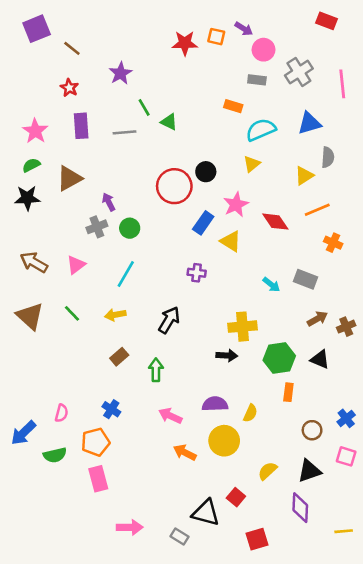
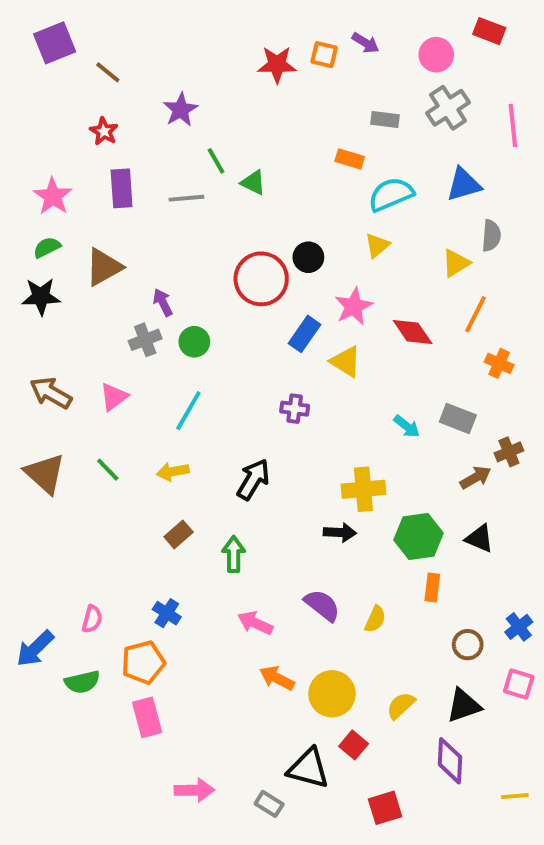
pink circle: (264, 50) -> (436, 55), moved
orange line: (317, 210) -> (476, 314), turned -40
brown cross: (346, 327) -> (509, 452), moved
purple semicircle: (215, 404) -> (322, 605), turned 40
yellow circle: (224, 441) -> (332, 694), moved

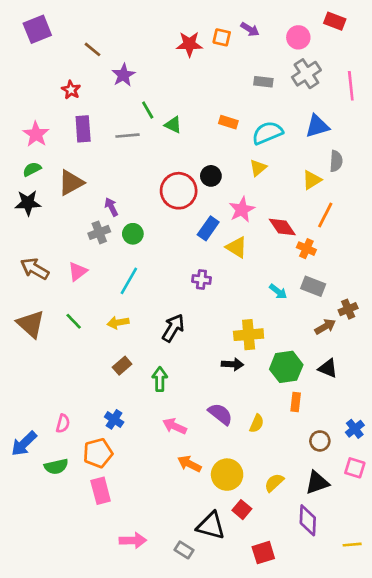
brown line: (108, 72) -> (93, 49), moved
orange rectangle: (350, 159) -> (228, 122), moved
orange cross: (499, 363) -> (306, 249), moved

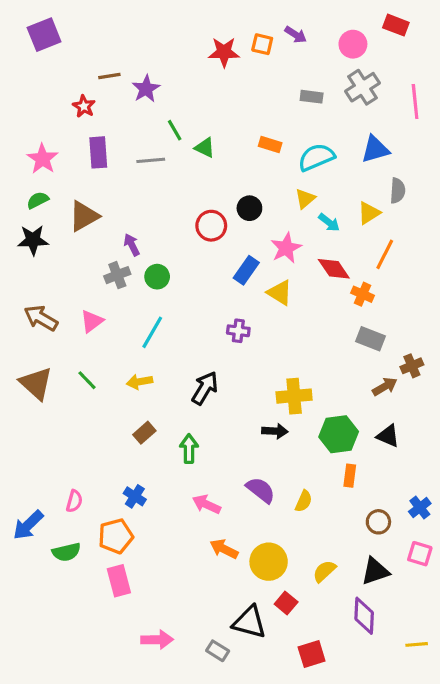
brown line: (93, 49) -> (109, 76), moved, turned -48
red circle: (179, 191) -> (211, 226), size x0.7
cyan arrow: (278, 292) -> (329, 223), moved

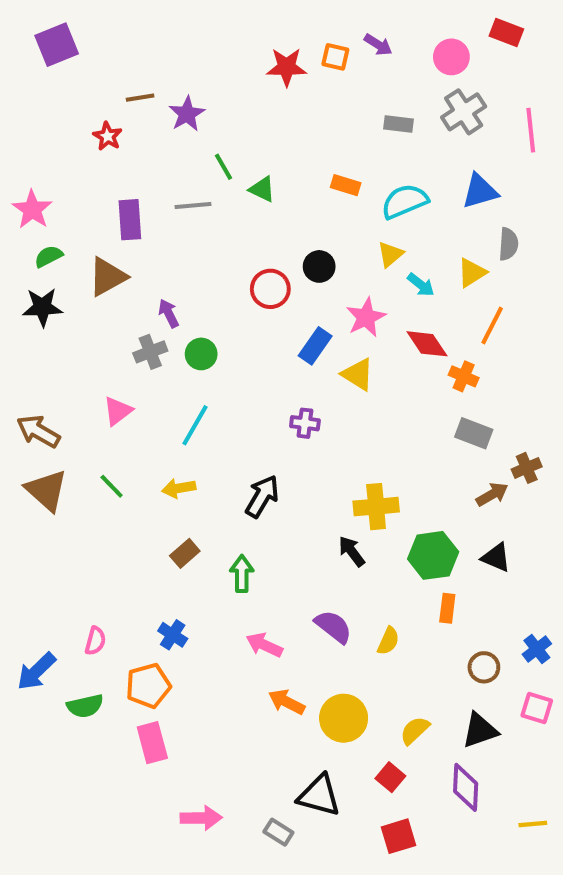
purple rectangle: (98, 152) -> (130, 220), moved
pink star: (42, 159) -> (32, 210), moved
brown arrow: (41, 318) -> (38, 431), moved
black arrow: (275, 431) -> (352, 551), turned -130
red square: (286, 603) -> (390, 777), moved

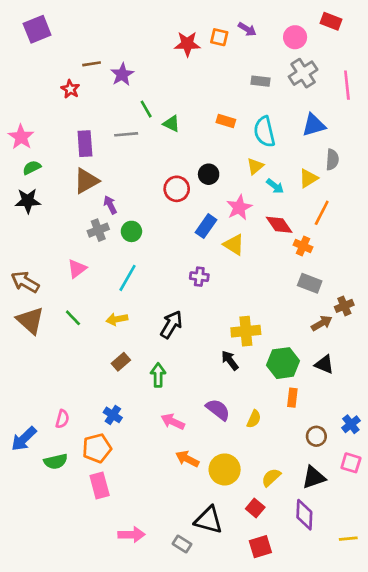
cyan semicircle: (405, 201) -> (264, 132), turned -80
brown triangle: (108, 277) -> (86, 181), moved

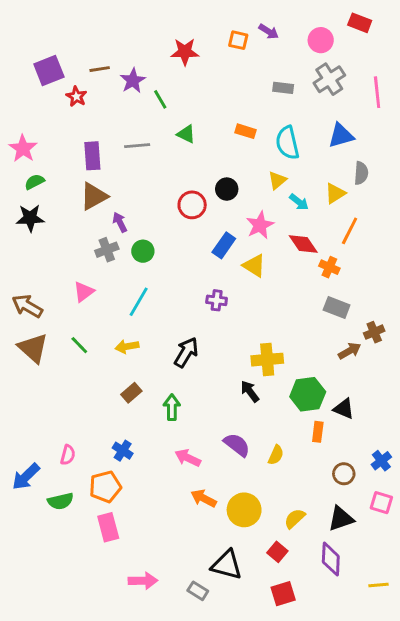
purple square: (37, 29) -> (49, 71), moved
red star: (187, 44) -> (185, 52), moved
green line: (146, 109) -> (160, 99), moved
black triangle: (324, 364) -> (344, 409), moved

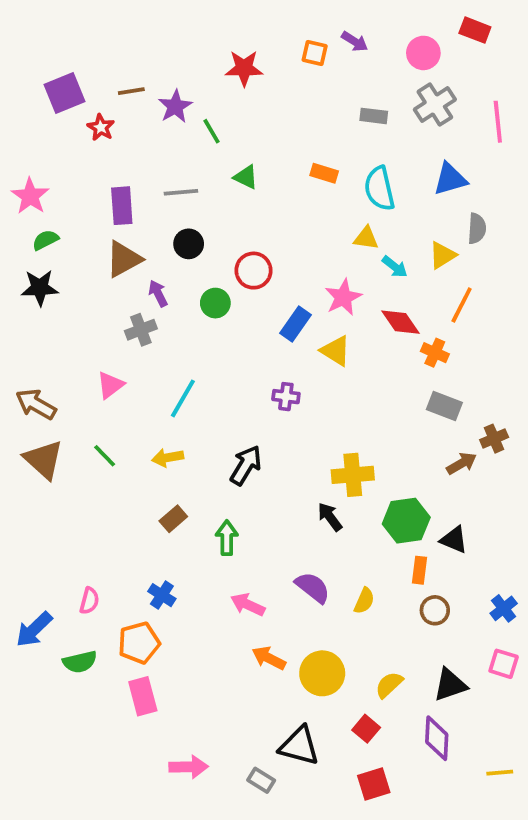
yellow triangle: (277, 180) -> (366, 238), turned 48
black circle: (227, 189) -> (189, 244), moved
green circle: (143, 251) -> (215, 303), moved
brown circle: (344, 474) -> (435, 610), moved

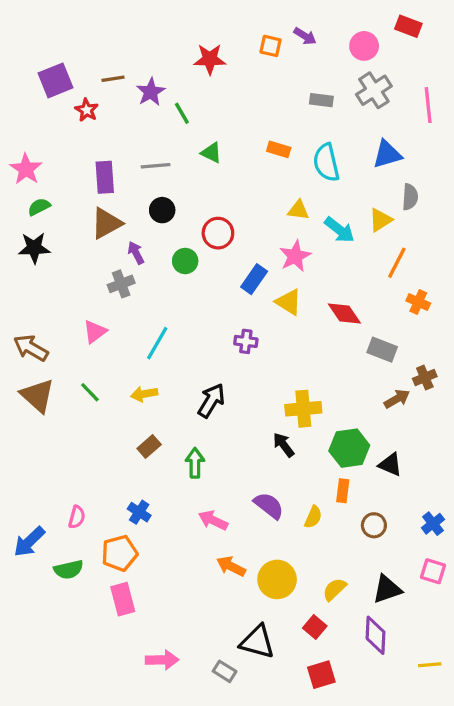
yellow triangle: (366, 238) -> (298, 210), moved
cyan arrow: (395, 267) -> (339, 230), size x1.4
red diamond: (400, 322) -> (344, 314), moved
orange cross: (435, 353) -> (418, 302), moved
orange rectangle: (420, 570) -> (343, 491), moved

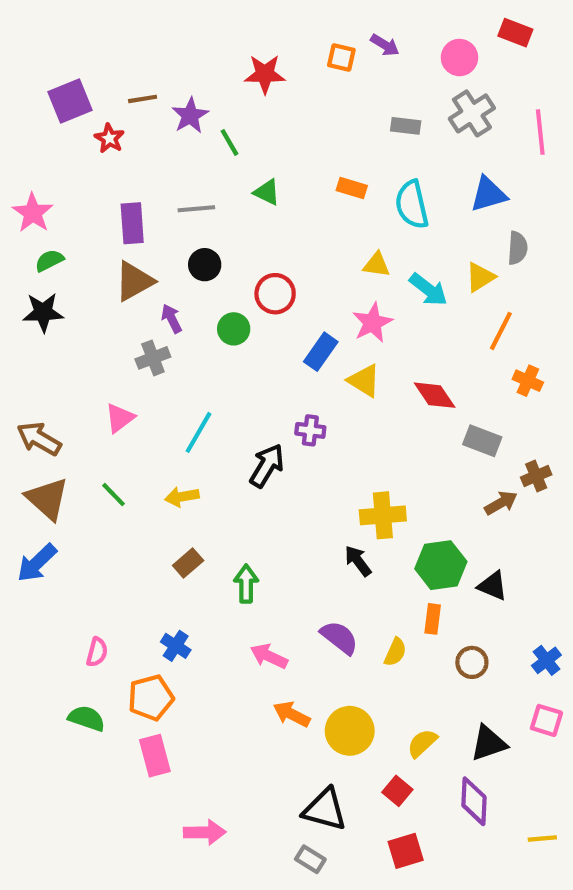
black arrow: (211, 401) -> (267, 466), moved
blue arrow: (29, 542) -> (37, 563), moved
green semicircle: (69, 570) -> (87, 718), turned -148
gray rectangle: (225, 671) -> (310, 859), moved

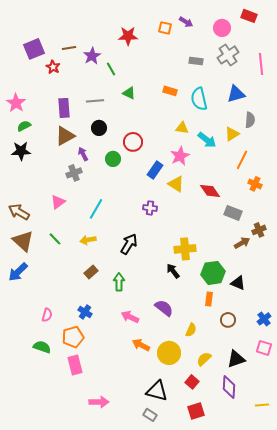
black arrow: (267, 466) -> (129, 244), moved
yellow semicircle: (395, 652) -> (191, 330), moved

